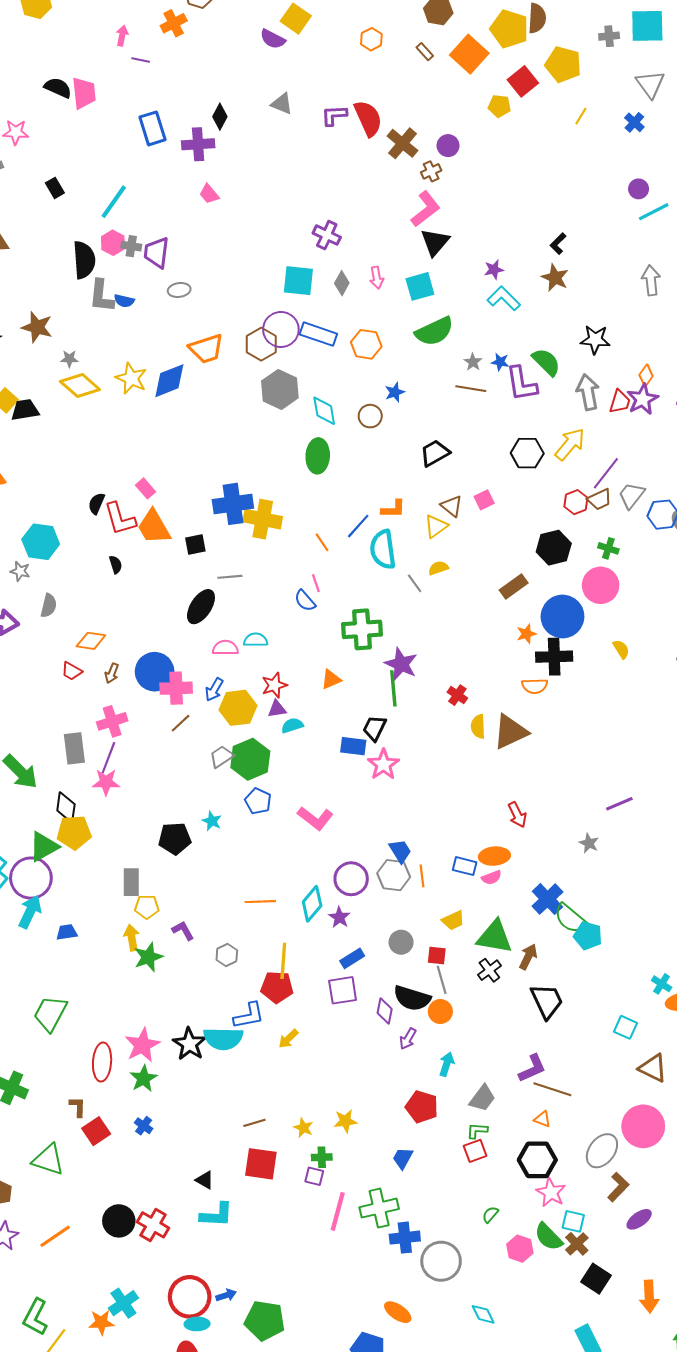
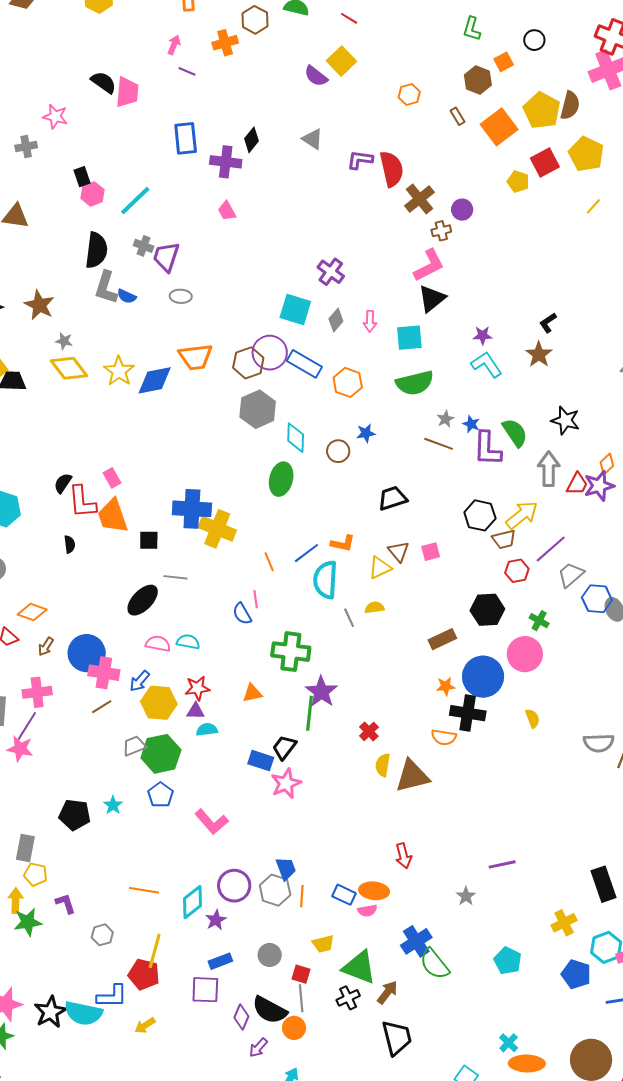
pink hexagon: (113, 243) -> (92, 194), moved
brown trapezoid: (600, 499) -> (504, 539), moved
cyan pentagon: (588, 936) -> (508, 961), moved

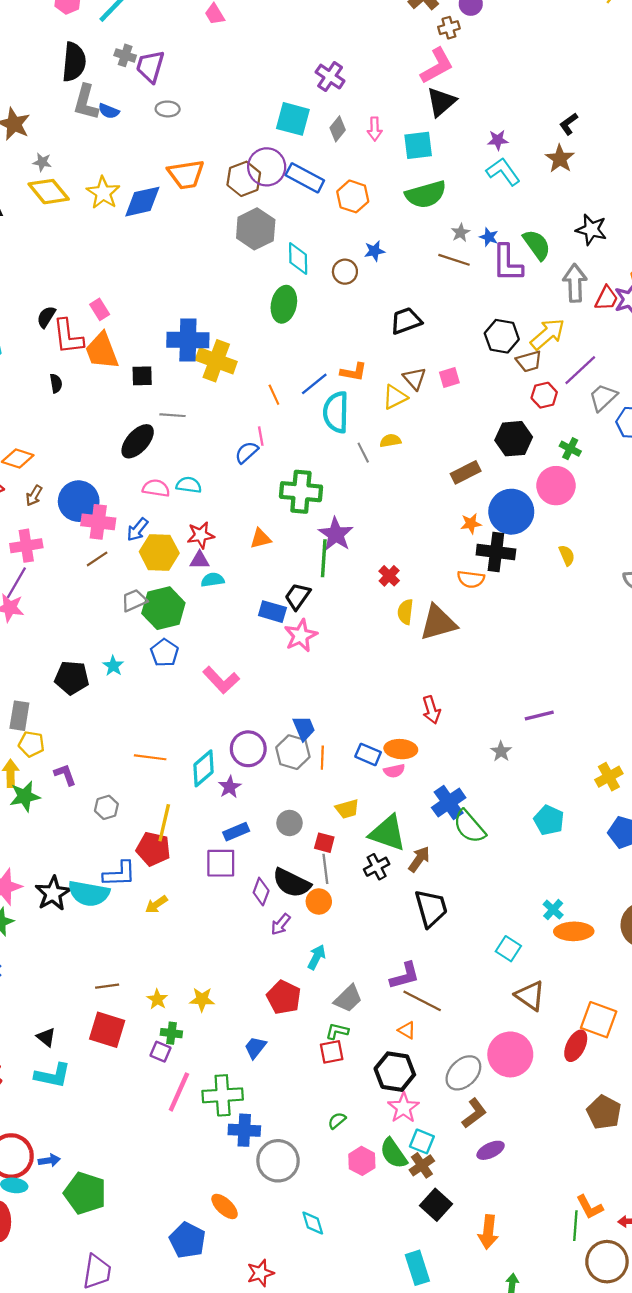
blue semicircle: (242, 614) -> (247, 452), turned 80

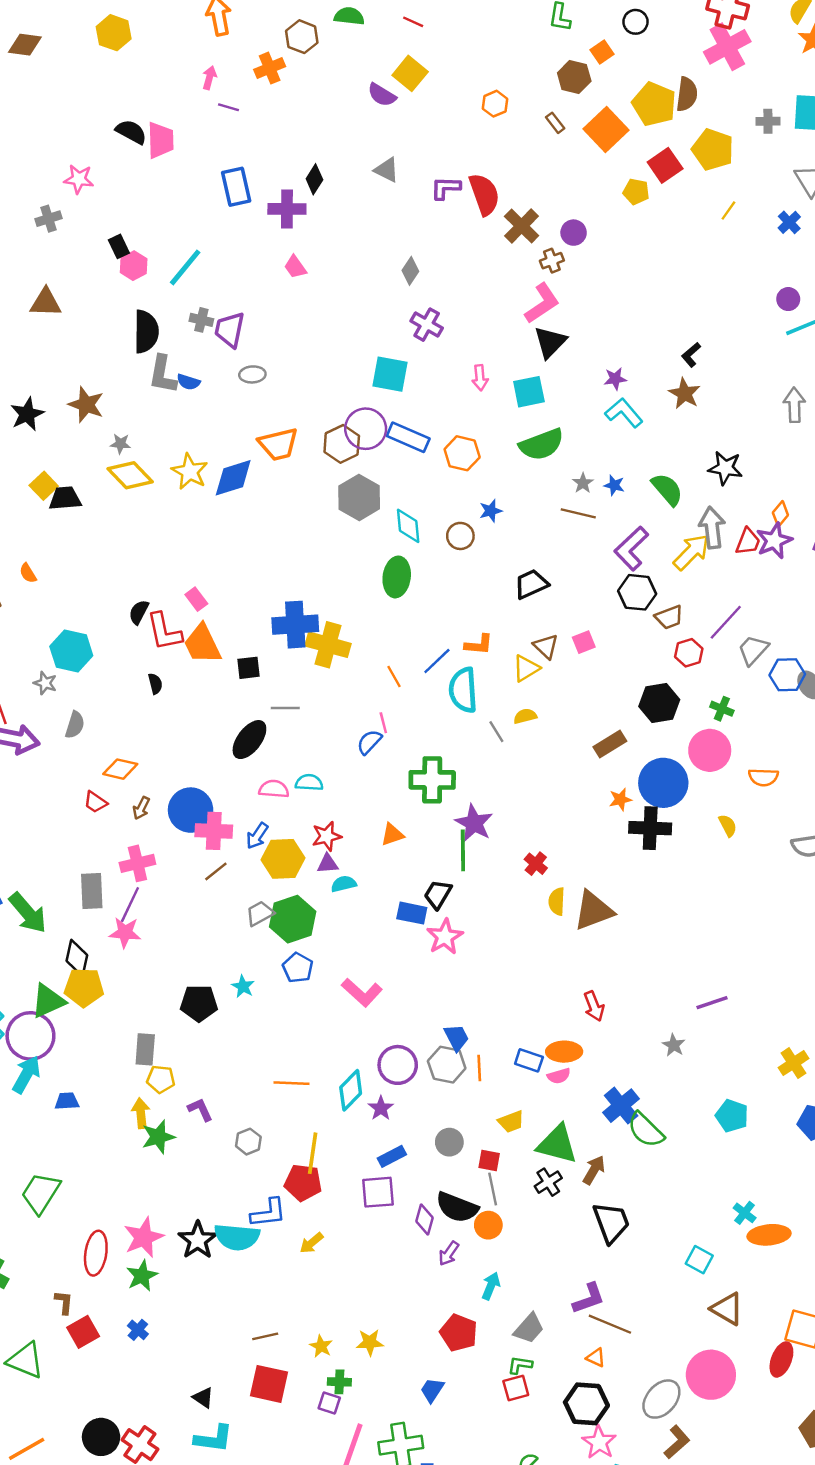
gray diamond: (338, 129) -> (410, 271), moved
purple L-shape: (507, 263) -> (631, 549), moved, turned 51
yellow arrow: (548, 334) -> (691, 552), moved
orange semicircle: (471, 579) -> (763, 777), moved

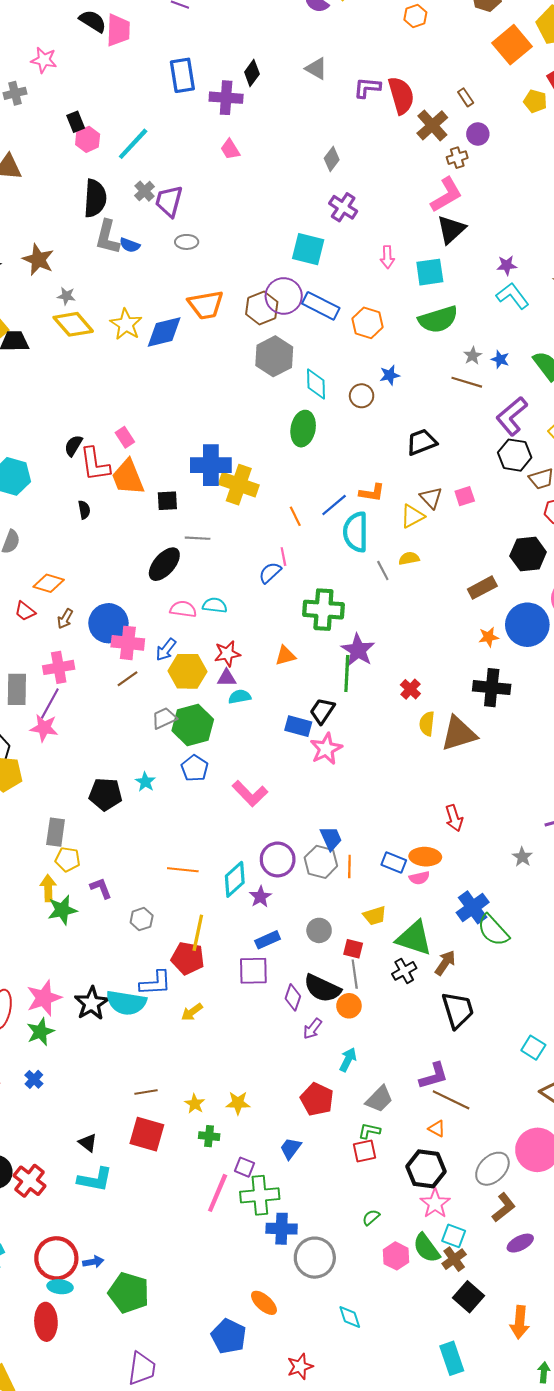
brown rectangle: (555, 123) -> (466, 97), moved
gray cross: (201, 320) -> (145, 191), turned 30
black cross: (650, 828) -> (492, 688), moved
purple square: (329, 1403) -> (244, 1167), moved

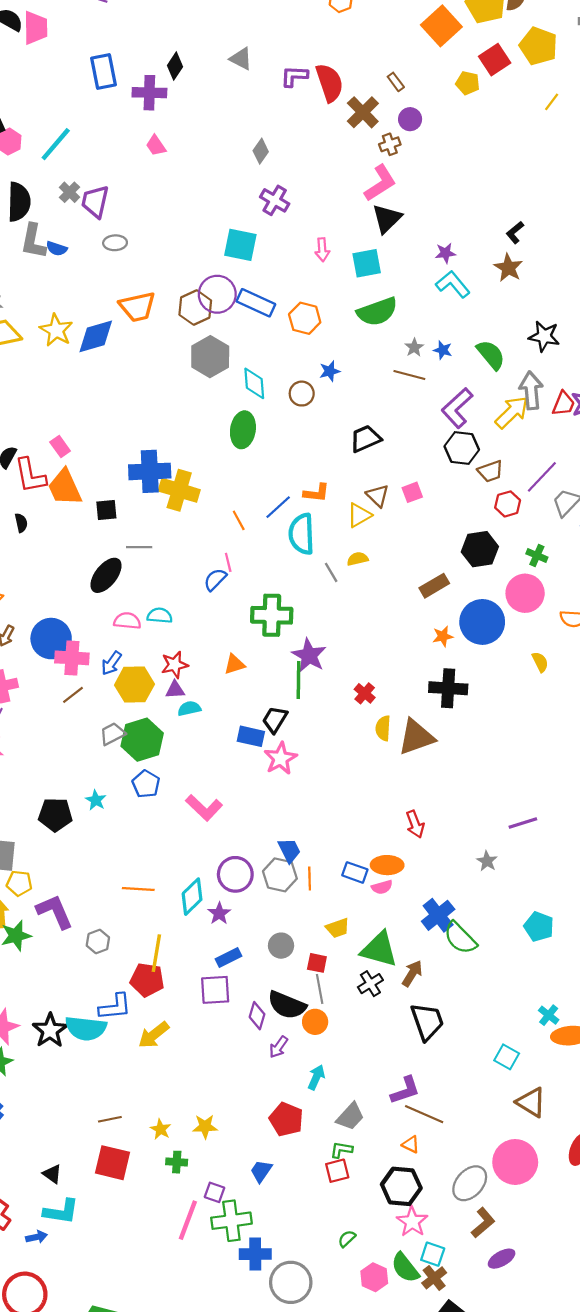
purple L-shape: (101, 888) -> (55, 912), size x1.6
yellow arrow: (192, 1012) -> (154, 1035), size x1.4
blue arrow: (93, 1262) -> (37, 1237), moved

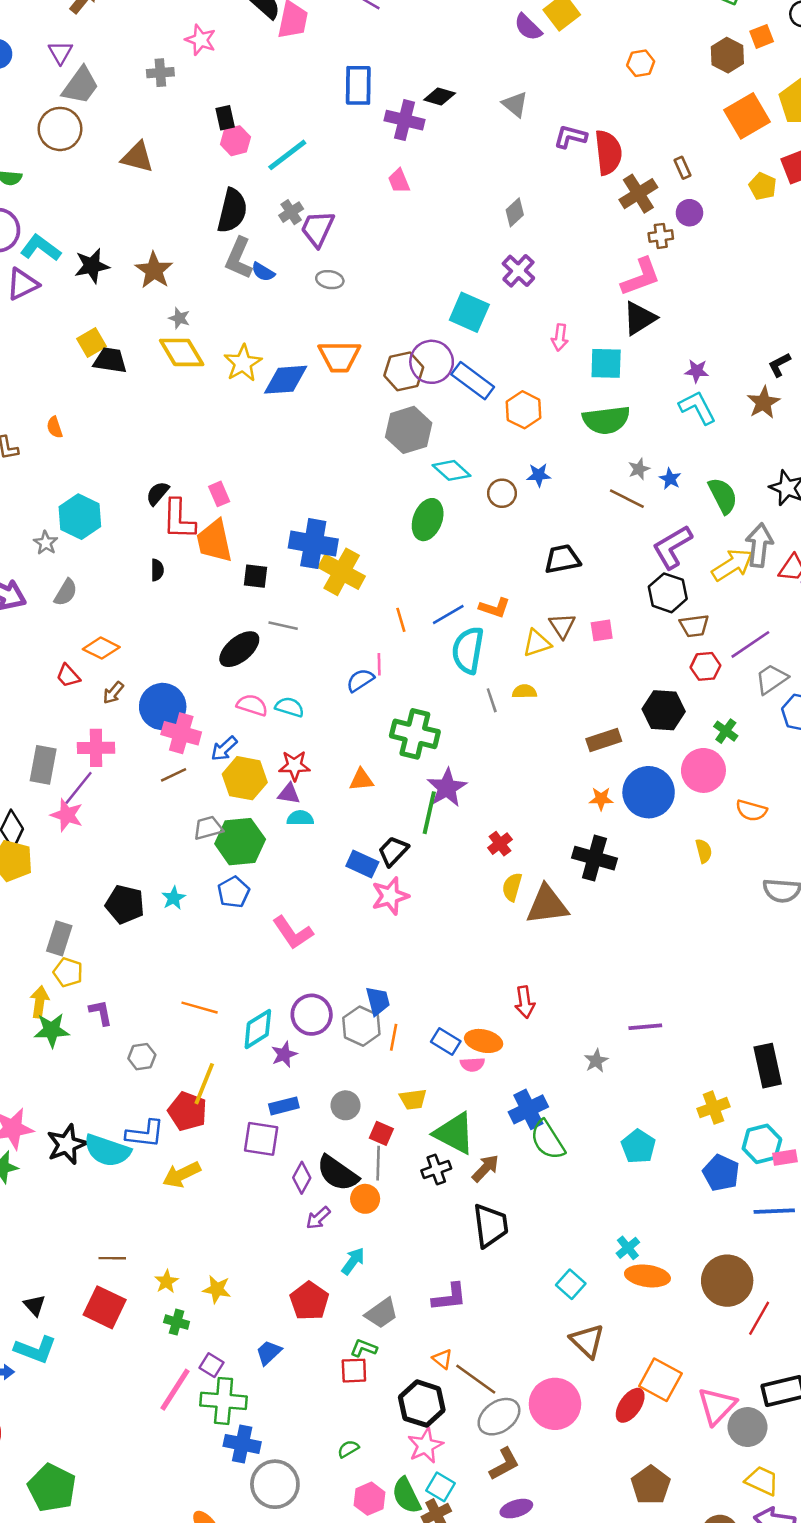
black diamond: (175, 66) -> (440, 97), turned 60
cyan diamond: (254, 383) -> (451, 470), turned -56
purple L-shape: (55, 912) -> (101, 1013), size x0.6
brown line: (424, 1114) -> (476, 1379), moved

